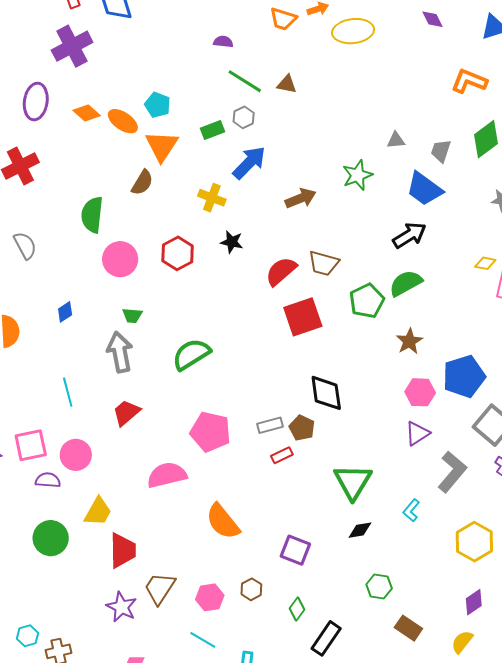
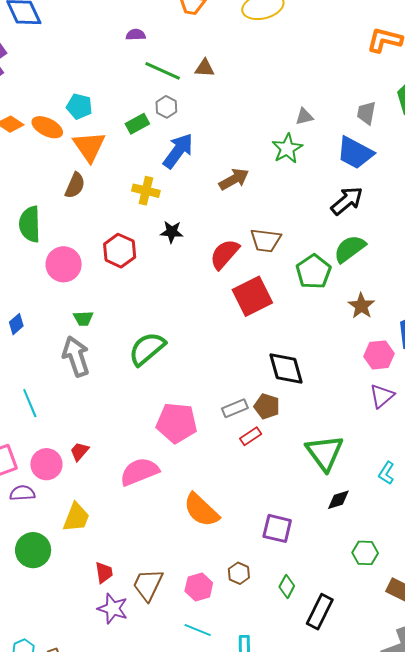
gray triangle: (396, 140) -> (304, 117), moved
red trapezoid: (126, 413) -> (80, 451), moved, size x0.7
red trapezoid: (123, 551) -> (104, 573), moved, size x0.6

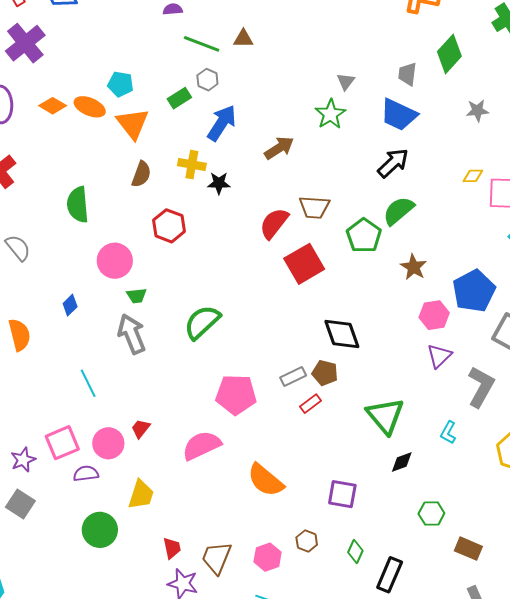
gray triangle: (304, 117) -> (346, 81), turned -36
brown semicircle: (75, 185) -> (141, 174), moved
black star: (172, 232) -> (219, 183), moved
pink circle: (64, 264) -> (115, 261), moved

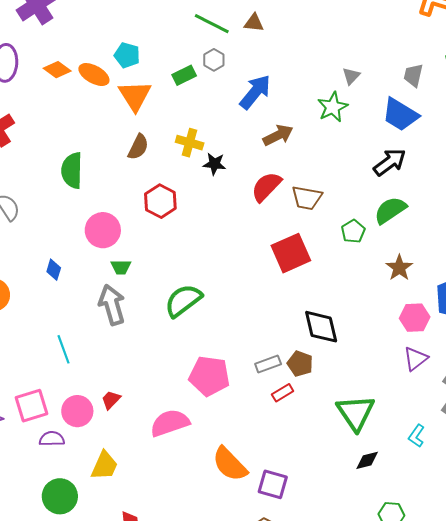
blue arrow: (222, 123) -> (255, 92), moved
red semicircle: (274, 223) -> (266, 187), moved
green pentagon: (364, 236) -> (353, 231), size x0.7
blue diamond: (70, 305) -> (54, 270), turned -35
purple square: (342, 494) -> (273, 484), moved

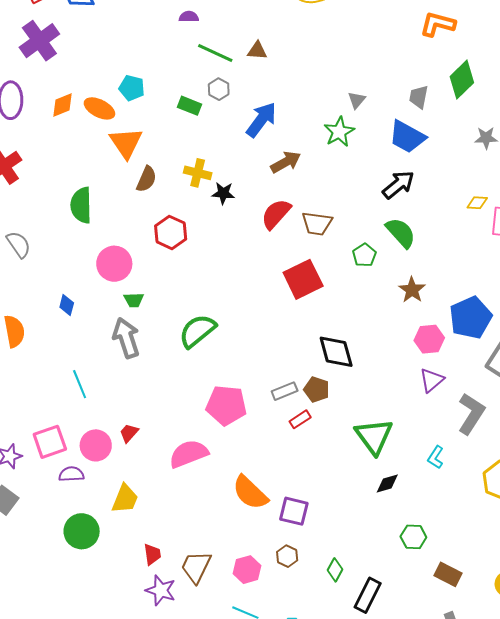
orange diamond: (57, 70) -> (62, 105), turned -56
green rectangle: (184, 75) -> (189, 106), turned 50
orange triangle: (135, 96) -> (126, 143), moved
green semicircle: (390, 210) -> (401, 233), turned 84

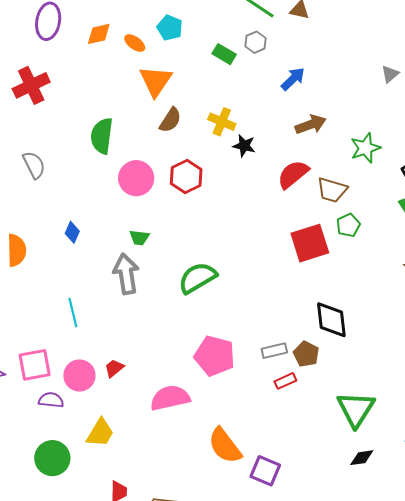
orange ellipse: (99, 108) -> (135, 43), size x0.7
blue arrow: (261, 120) -> (293, 79), size x0.7
green star: (339, 132) -> (365, 148), moved
green pentagon: (364, 255) -> (348, 225), moved
pink circle: (114, 264) -> (136, 178), moved

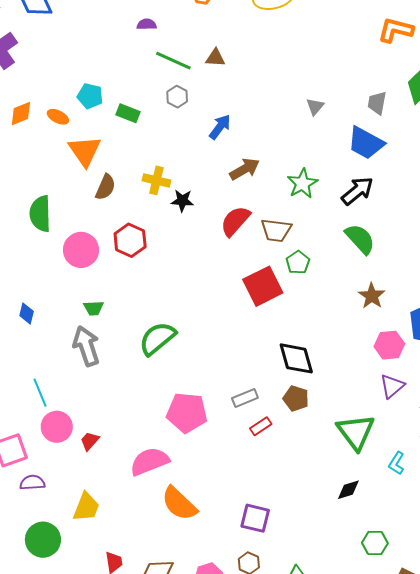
green rectangle: (224, 54) -> (128, 113), moved
brown pentagon: (306, 354) -> (296, 398), moved
pink circle: (79, 375) -> (57, 427), moved
green triangle: (356, 409) -> (356, 432), moved
orange semicircle: (225, 446) -> (179, 504), moved

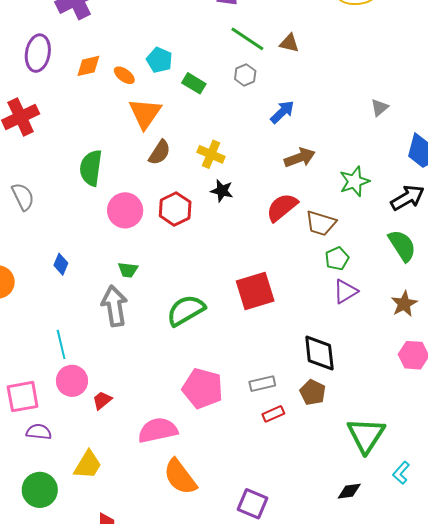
black star: (182, 201) -> (222, 191), moved
red square: (263, 286) -> (255, 291), moved
purple triangle: (392, 386) -> (345, 291), moved

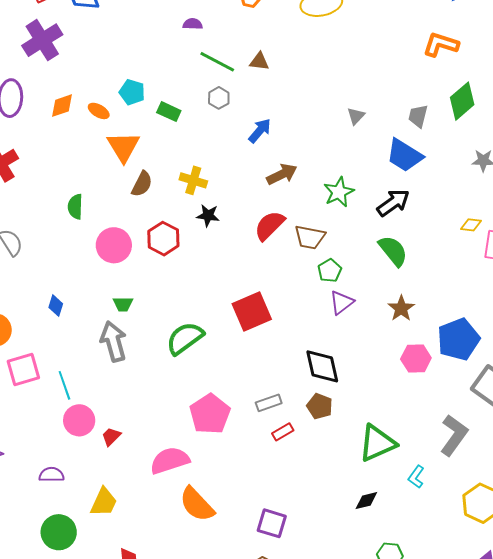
green semicircle: (91, 168) -> (75, 207), size x0.7
pink pentagon: (203, 388) -> (210, 414), turned 30
pink square: (23, 397) -> (23, 370), moved
green triangle: (366, 435) -> (377, 443), turned 39

